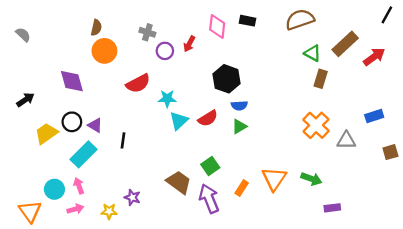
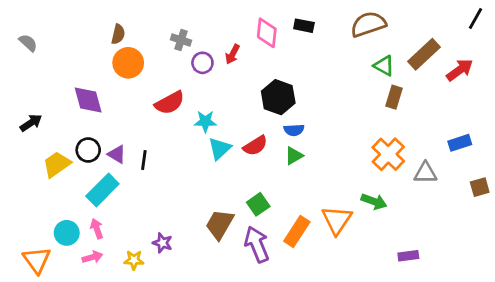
black line: (123, 140) -> (144, 160), moved
green arrow: (311, 179) -> (374, 201), moved
brown trapezoid: (179, 182) -> (220, 224), turned -96
orange rectangle: (242, 188) -> (297, 231), size x1.5

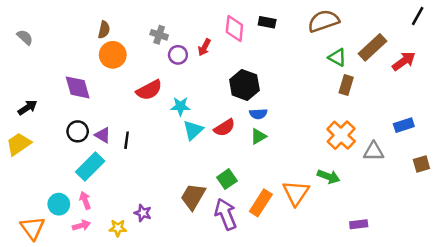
yellow trapezoid: (57, 164) -> (19, 144), moved

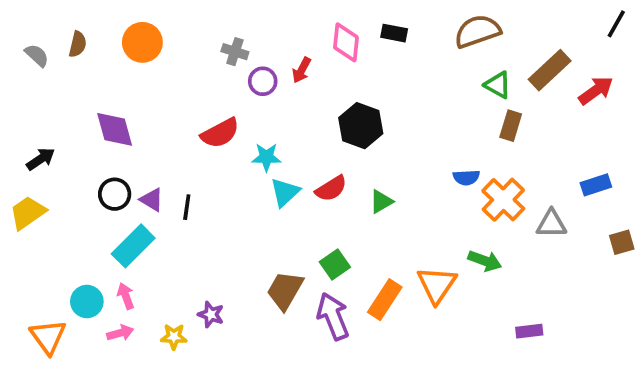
brown semicircle: (104, 30) -> (78, 44), moved
orange circle: (113, 55) -> (142, 42), moved
blue semicircle: (258, 114) -> (466, 177), moved

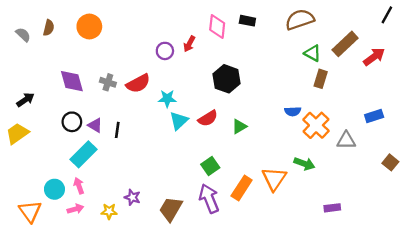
gray cross: (235, 52) -> (108, 82), moved
brown square: (622, 242) -> (390, 162), moved, turned -35
brown trapezoid: (285, 290) -> (171, 209), moved

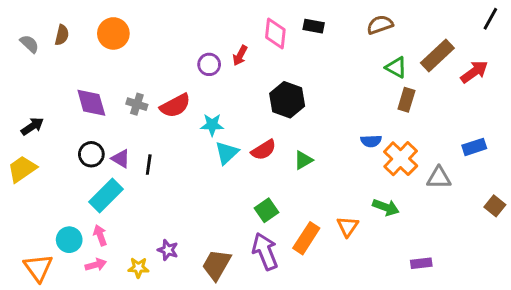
brown semicircle: (300, 20) -> (380, 25), size x0.7
orange triangle: (274, 179) -> (348, 226), size x0.7

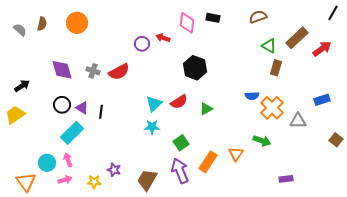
red arrow: (240, 56) -> (163, 38), turned 80
cyan star: (212, 125) -> (152, 127), moved

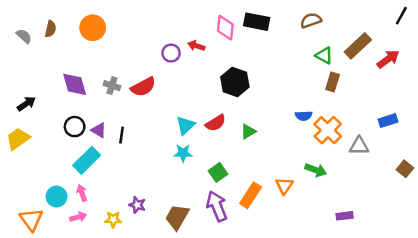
black rectangle: (213, 18) -> (257, 22), size x1.5

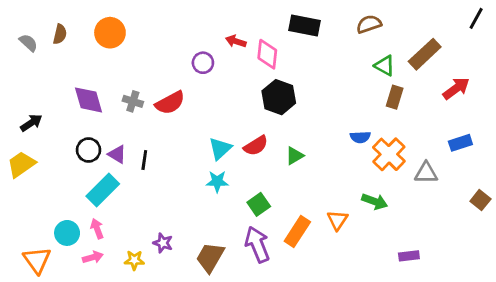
pink diamond: (225, 28) -> (267, 54), moved
red arrow: (196, 46) -> (236, 41), moved
red arrow: (388, 59) -> (456, 88), moved

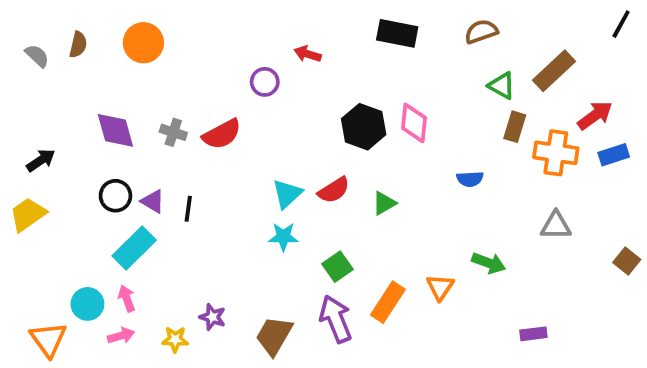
pink diamond: (267, 54) -> (414, 123), moved
blue rectangle: (460, 143) -> (614, 155), moved
orange cross: (389, 154) -> (556, 153), moved, turned -36

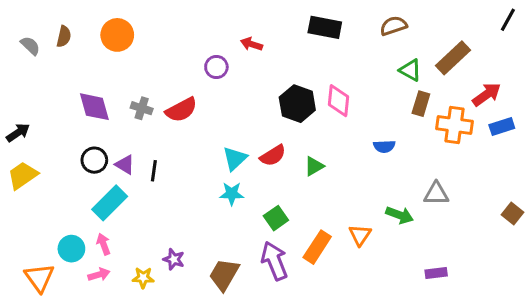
black arrow: (41, 160) -> (18, 133), moved
gray triangle: (556, 226) -> (436, 194), moved

